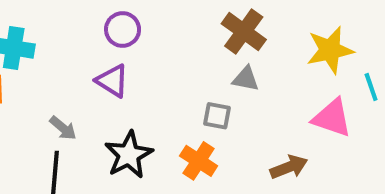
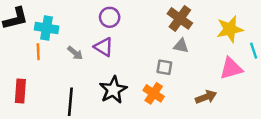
pink triangle: (332, 118) -> (231, 68), turned -35
gray arrow: (63, 128) -> (75, 53), moved

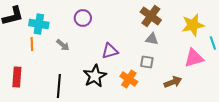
purple circle: (110, 17) -> (83, 18), moved
purple triangle: (104, 47) -> (110, 51), moved, turned -48
gray square: (164, 67) -> (147, 62), moved

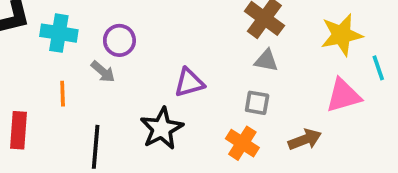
purple circle: (83, 18) -> (119, 40), moved
orange line: (32, 44) -> (63, 94), moved
orange cross: (129, 79) -> (242, 143), moved

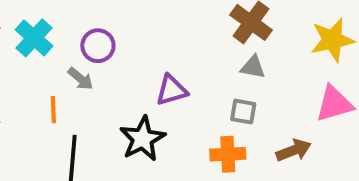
cyan cross: (59, 33) -> (34, 38), turned 33
orange line: (63, 94) -> (53, 110), moved
orange cross: (242, 143) -> (228, 154), turned -36

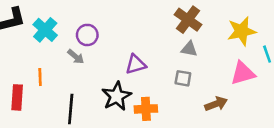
orange line: (53, 110) -> (40, 77), moved
orange cross: (228, 154) -> (146, 109), moved

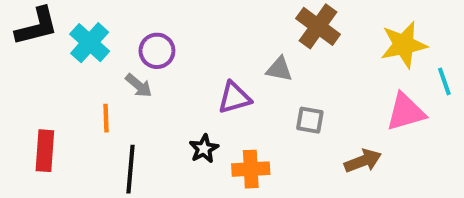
gray triangle: (189, 49) -> (279, 69), moved
orange line: (40, 77) -> (106, 118), moved
black star: (117, 96) -> (204, 149), size x0.6

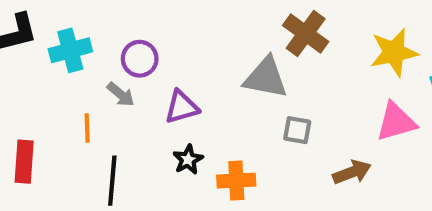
cyan cross: (90, 43) -> (70, 50), turned 33
gray triangle: (279, 69) -> (266, 78), size x1.6
purple triangle: (234, 98) -> (182, 107), moved

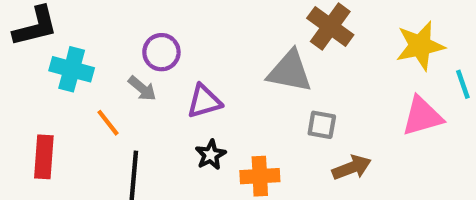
cyan cross: (70, 50) -> (72, 69), moved, turned 30
orange line: (87, 128) -> (108, 123), turned -36
brown arrow: (352, 172) -> (352, 168), moved

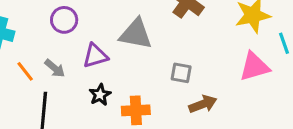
gray triangle: (290, 71) -> (136, 34), moved
gray arrow: (142, 88) -> (55, 68), moved

